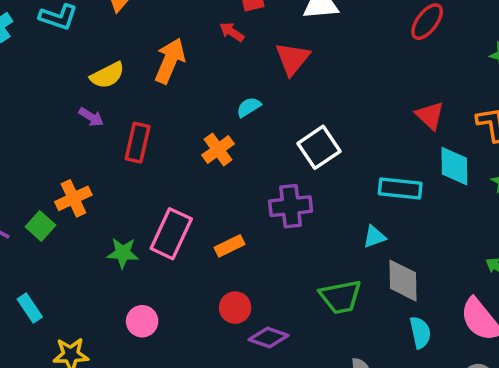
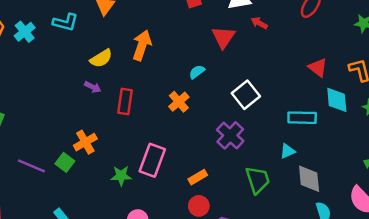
red arrow: (232, 32) -> (259, 23), moved
purple cross: (291, 206) -> (230, 135), turned -36
orange rectangle: (230, 246) -> (198, 177), moved
green trapezoid: (340, 297) -> (258, 180), moved, turned -92

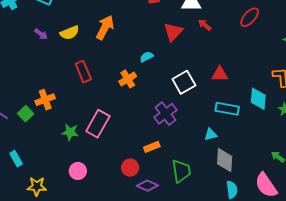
red triangle: (318, 67) -> (220, 74), moved, turned -48
purple arrow: (93, 87) -> (41, 34), moved
red rectangle: (125, 102) -> (83, 72), turned -40
orange rectangle: (198, 177) -> (152, 147), moved
green trapezoid: (258, 180) -> (181, 171), moved

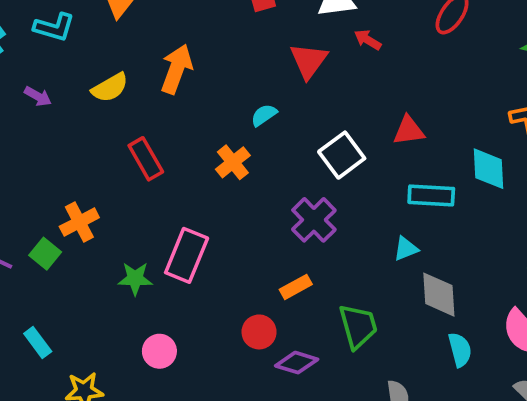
purple arrow: (41, 34) -> (38, 96), moved

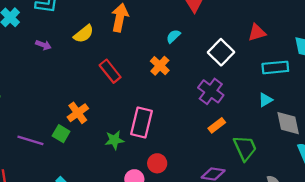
orange rectangle: (296, 287) -> (217, 125), moved
red circle: (259, 332) -> (157, 163), moved

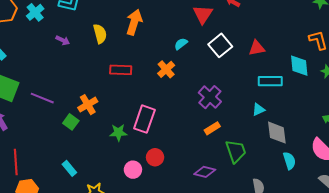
yellow semicircle: (84, 34) -> (100, 34), turned -72
white square: (221, 52) -> (220, 45), moved
red rectangle: (110, 71) -> (121, 70), turned -55
purple line: (30, 140) -> (42, 98), moved

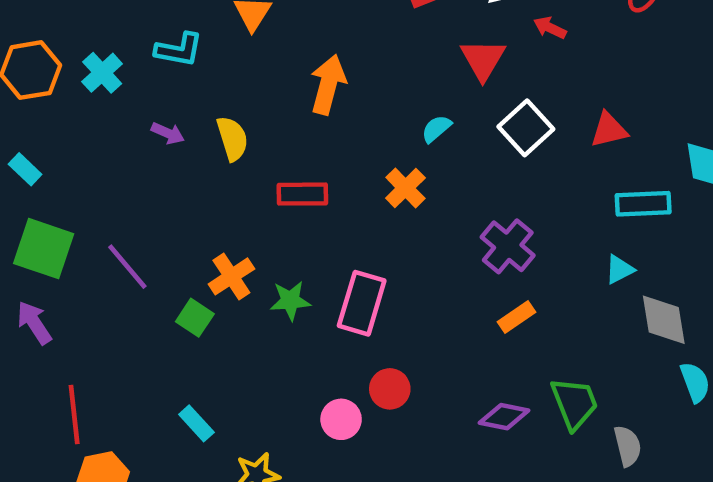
yellow semicircle: (100, 34) -> (232, 139), moved
purple line: (42, 98) -> (127, 267), turned 30
green star: (118, 132) -> (290, 301), moved
green trapezoid: (236, 151) -> (575, 403), moved

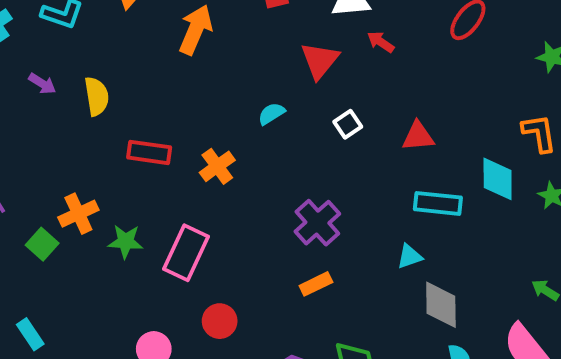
orange arrow: (328, 85) -> (196, 30), moved
white square: (526, 128) -> (348, 124), size x0.6
orange cross: (405, 188) -> (217, 166), moved
red circle: (390, 389) -> (220, 321), moved

